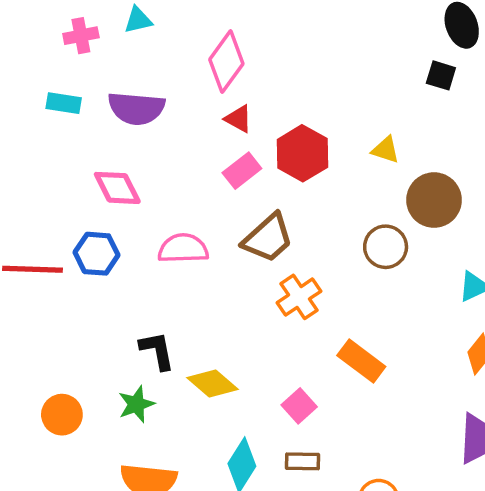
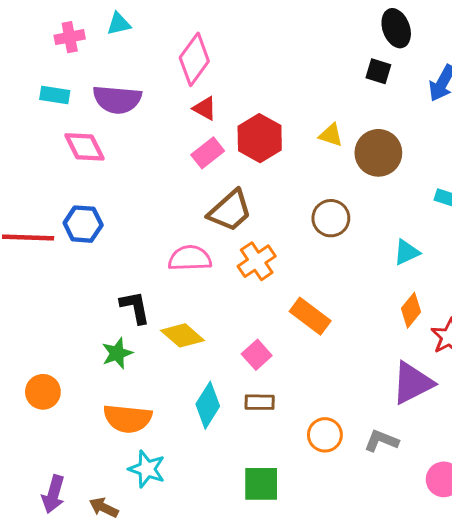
pink diamond: (117, 188) -> (84, 147), moved
brown circle: (434, 200) -> (378, 153), moved
pink semicircle: (183, 248) -> (190, 258), moved
orange circle: (62, 415) -> (43, 392), moved

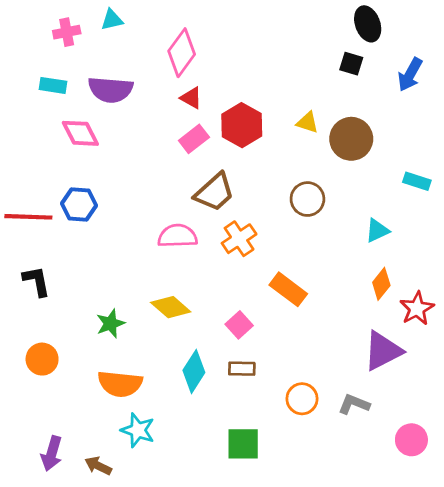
black L-shape: (135, 307) -> (37, 281), moved

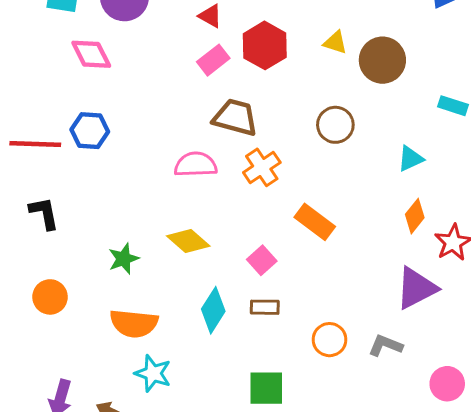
brown trapezoid: (214, 192) -> (235, 117), turned -123

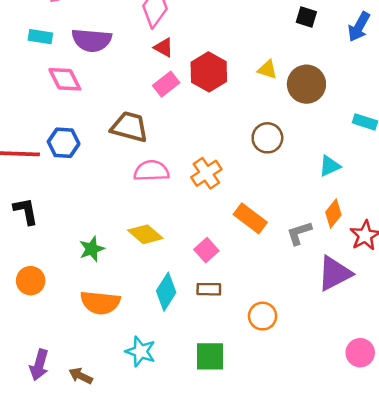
brown trapezoid: (235, 117) -> (129, 127), moved
gray L-shape: (385, 345) -> (299, 233), moved, turned -40
cyan star: (153, 373) -> (140, 351), moved

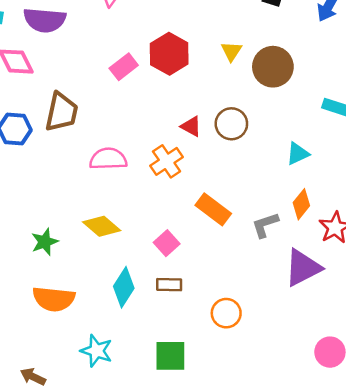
red triangle: (164, 48) -> (191, 126), moved
yellow triangle: (267, 69) -> (231, 51), turned 45
brown trapezoid: (129, 127) -> (61, 112), moved, turned 87

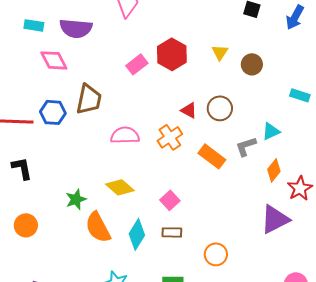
brown circle: (273, 67) -> (252, 64), size x0.7
orange rectangle: (213, 209) -> (212, 156), moved
gray L-shape: (265, 225) -> (246, 146), moved
orange semicircle: (54, 299) -> (98, 227), moved, turned 56

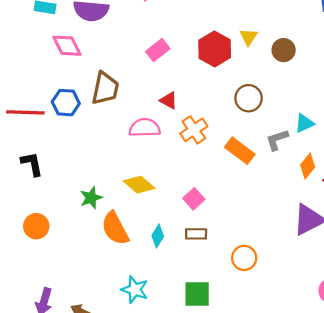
red hexagon: (172, 54) -> (215, 49), moved
red triangle: (189, 110) -> (169, 100), moved
cyan diamond: (137, 234) -> (158, 236), size x0.7

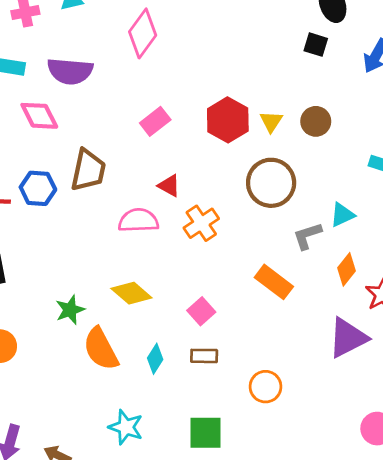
yellow triangle: (249, 37) -> (271, 121), moved
brown circle: (249, 98) -> (271, 183), size x1.4
orange rectangle: (240, 151) -> (274, 282), moved

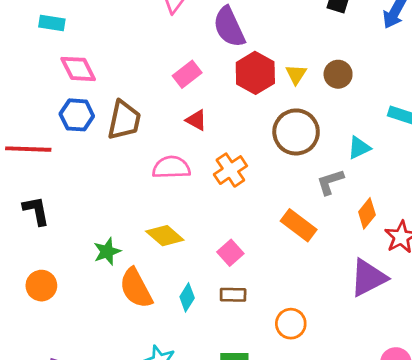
purple semicircle: (70, 71) -> (229, 27), moved, turned 60
red triangle: (169, 186) -> (196, 120), moved
blue hexagon: (38, 188) -> (77, 115), moved
cyan triangle: (342, 215) -> (359, 148), moved

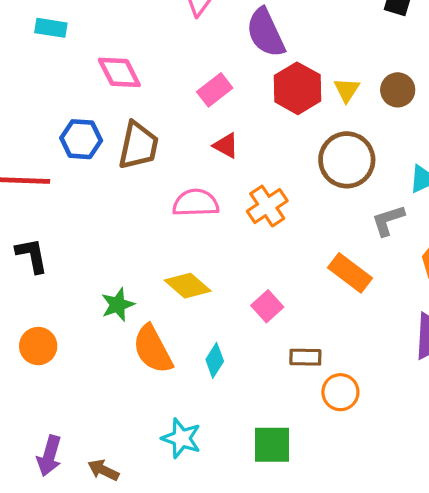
pink diamond: (78, 69) -> (119, 72), moved
brown rectangle: (233, 295) -> (305, 357), moved

